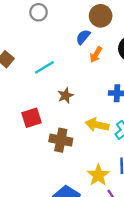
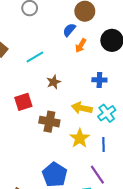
yellow star: (98, 175) -> (80, 138), moved

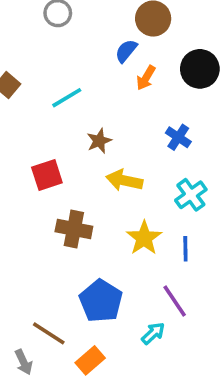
blue cross: (99, 80) -> (178, 137), turned 32
yellow arrow: (82, 108) -> (124, 180), moved
brown cross: (49, 122) -> (74, 229), moved

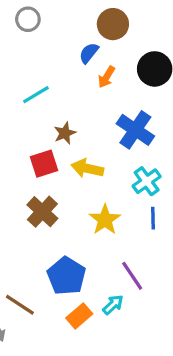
blue cross: (178, 137) -> (135, 130), size x1.6
red square: (47, 175) -> (44, 164), moved
brown cross: (74, 229) -> (42, 212), turned 32
blue line: (185, 249) -> (153, 218), moved
orange rectangle: (90, 360) -> (79, 316), moved

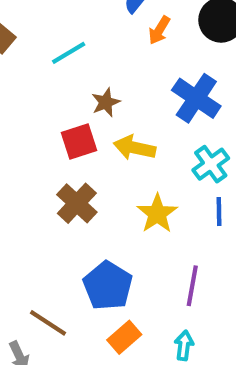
purple line: (132, 276) -> (192, 286), turned 44
cyan arrow: (113, 305) -> (184, 345), moved, turned -40

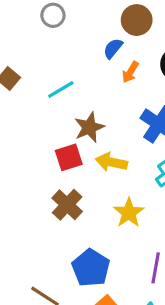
brown star: (106, 102) -> (89, 127), size x1.4

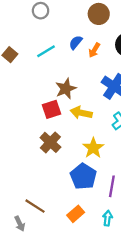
blue semicircle: (113, 48) -> (76, 42), moved
cyan line: (61, 89) -> (46, 51), moved
blue pentagon: (91, 268) -> (83, 176), moved

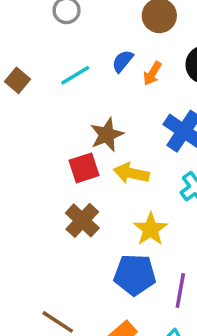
blue pentagon: (83, 176) -> (135, 275), turned -30

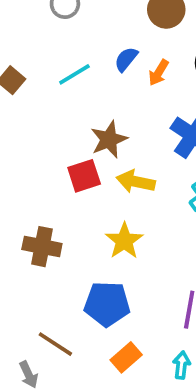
brown cross: (82, 220) -> (42, 247), moved, turned -32
yellow star: (151, 229) -> (124, 241), moved
blue pentagon: (135, 275) -> (107, 304), moved

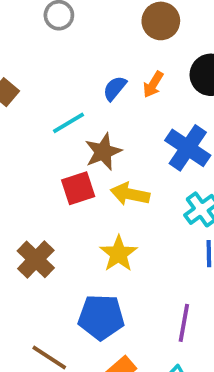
blue semicircle: (126, 59) -> (115, 88), moved
cyan line: (74, 74) -> (69, 123), moved
brown cross: (42, 247) -> (36, 259), turned 33

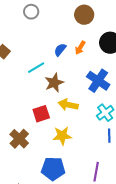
red square: (78, 188) -> (41, 114), moved
yellow star: (119, 254) -> (62, 136), turned 30

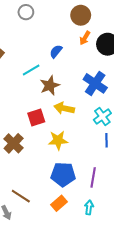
orange arrow: (80, 48) -> (85, 38), moved
blue pentagon: (53, 169) -> (63, 174), moved

